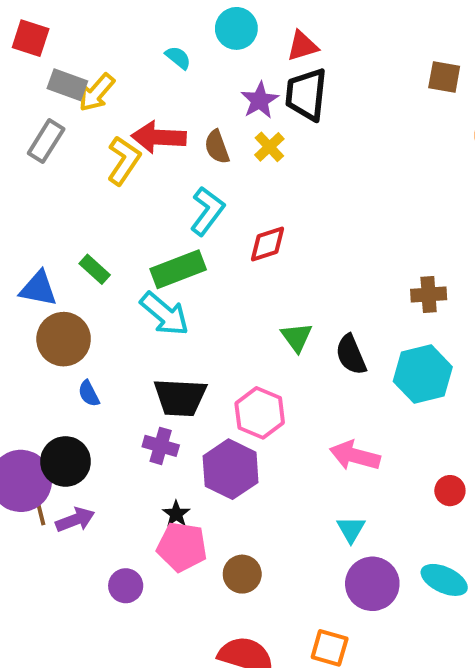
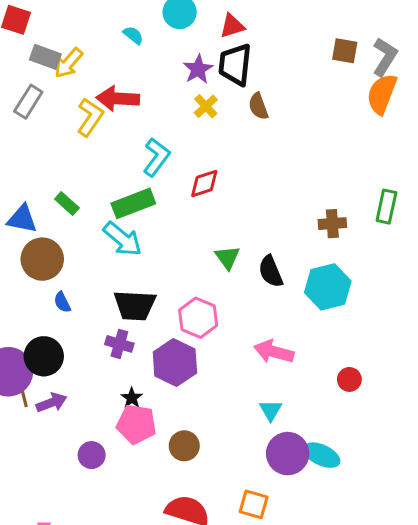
brown semicircle: (217, 147) -> (258, 106), moved
cyan ellipse: (444, 580) -> (322, 455), moved

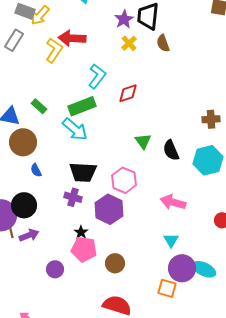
orange square: (254, 504) -> (167, 288), moved

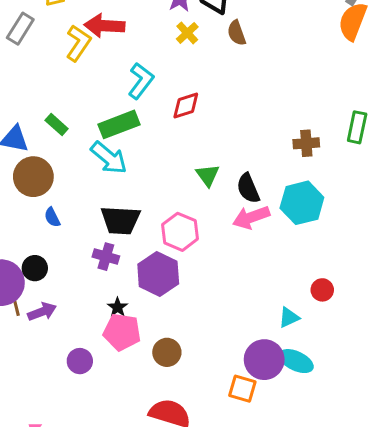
pink arrow: (173, 202) -> (251, 217), moved, turned -35
black circle: (24, 205) -> (35, 268), size x0.7
cyan triangle: (171, 240) -> (289, 317), moved, turned 35

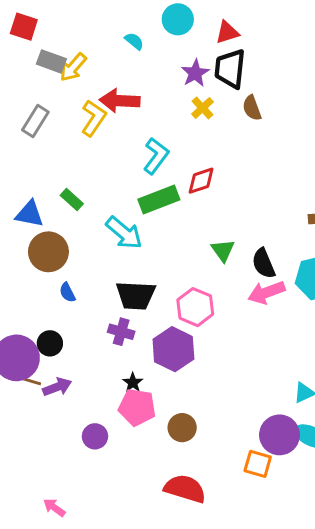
gray rectangle: (20, 29) -> (35, 121), moved
green rectangle: (119, 124) -> (159, 199), moved
brown line: (16, 306) -> (31, 381), turned -60

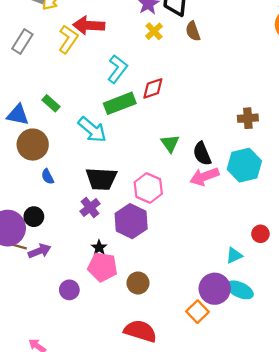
purple cross: (121, 332) -> (90, 207), turned 36
orange square: (258, 464) -> (198, 312), turned 30

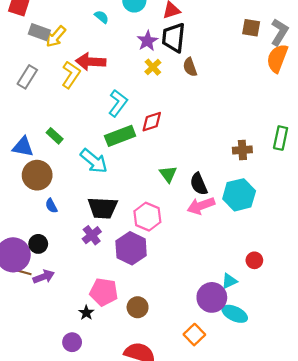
black star: (99, 248) -> (86, 313), moved
purple circle: (215, 289) -> (212, 297), moved
purple circle: (69, 290) -> (72, 342), moved

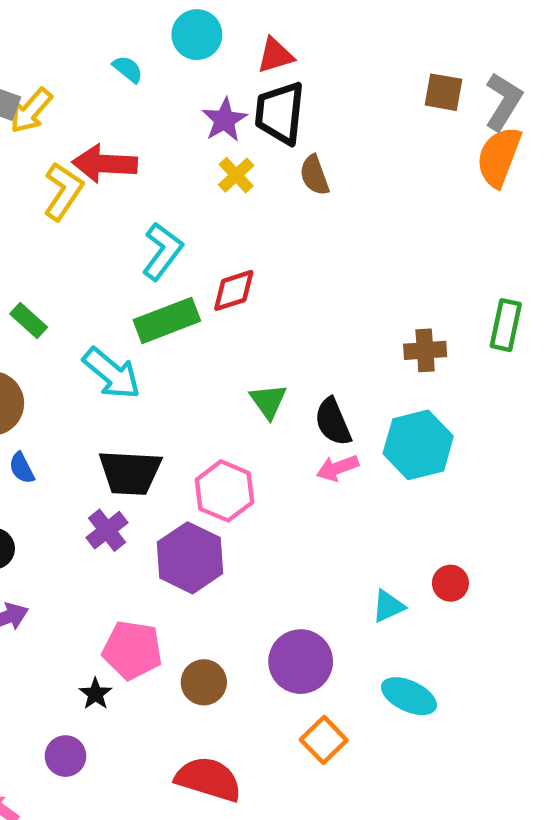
pink arrow: (201, 206) -> (337, 468), size x0.7
cyan triangle: (229, 281) -> (388, 606), moved
purple circle: (212, 297) -> (301, 662), moved

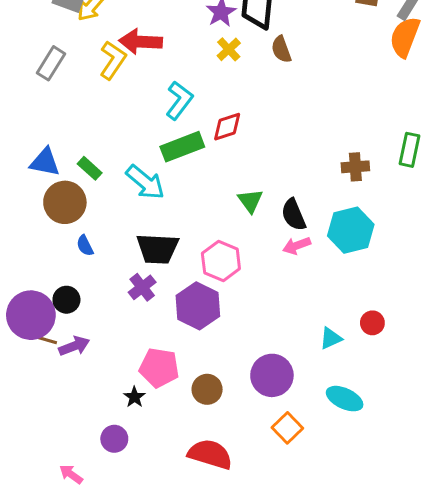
green rectangle: (29, 320) -> (90, 168), moved

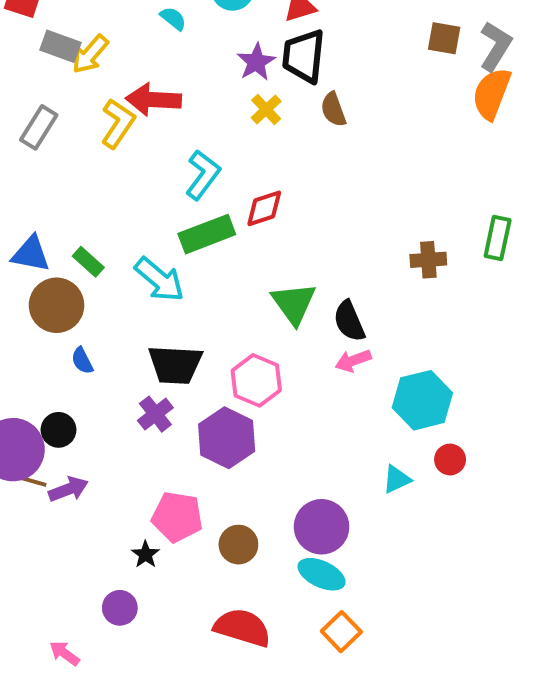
green triangle: (250, 201) -> (294, 303), size x1.4
cyan hexagon: (351, 230) -> (422, 400), moved
cyan ellipse: (345, 399) -> (322, 574), moved
orange square: (287, 428) -> (341, 632), moved

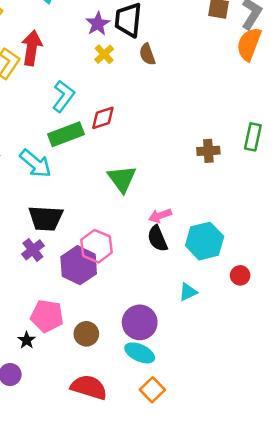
red arrow: (153, 100) -> (32, 48), turned 96
black semicircle: (349, 321) -> (158, 239), moved
pink hexagon: (256, 380) -> (96, 246), moved
red circle: (450, 460) -> (240, 275), moved

